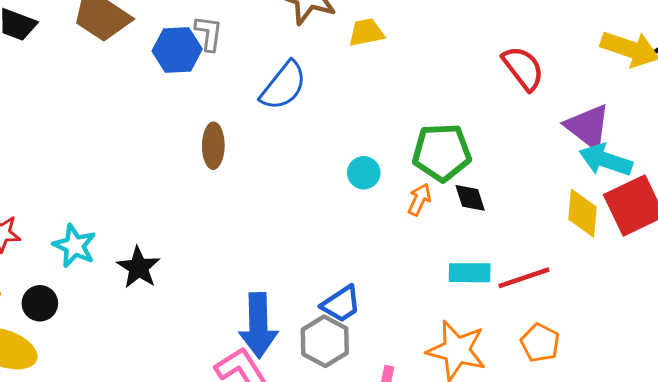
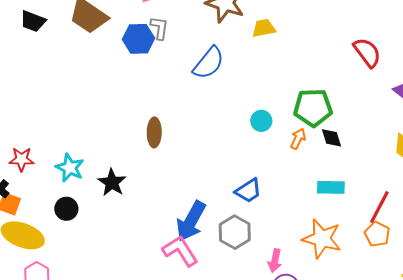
brown ellipse: (213, 146) -> (154, 132), moved
red line: (524, 278) -> (379, 207), moved, turned -44
black circle: (40, 303) -> (66, 209), moved
blue trapezoid: (341, 304) -> (248, 191), moved
blue arrow: (258, 325) -> (191, 221), turned 30

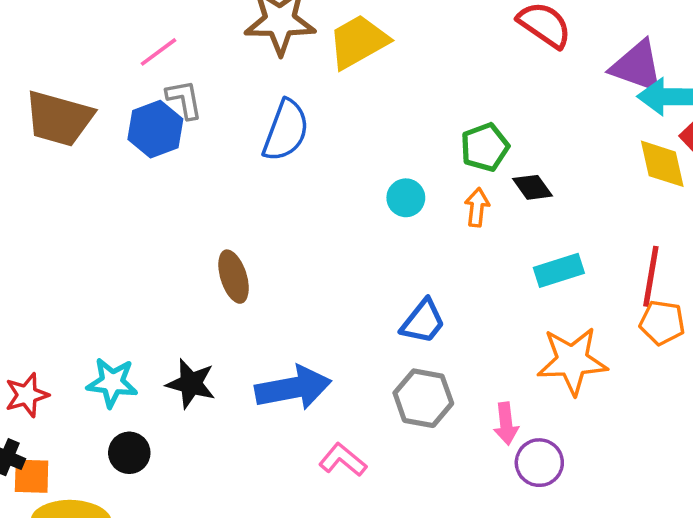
yellow trapezoid: (264, 28) -> (358, 42), size x1.5
green pentagon: (313, 108) -> (485, 147), size x0.7
blue arrow: (191, 221) -> (293, 388), moved, turned -111
pink L-shape: (180, 251) -> (343, 460), size x0.7

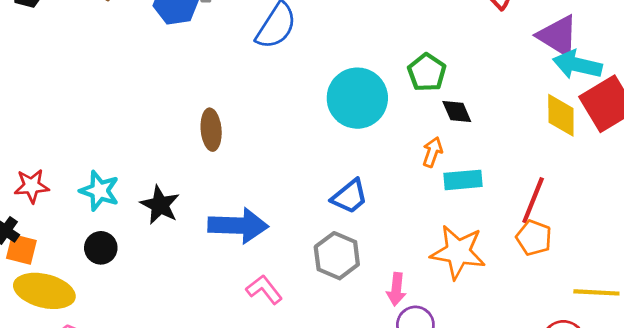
green pentagon: (485, 147) -> (427, 72), turned -30
cyan circle: (406, 198) -> (357, 98), size x2.0
orange arrow: (477, 207) -> (433, 152), moved

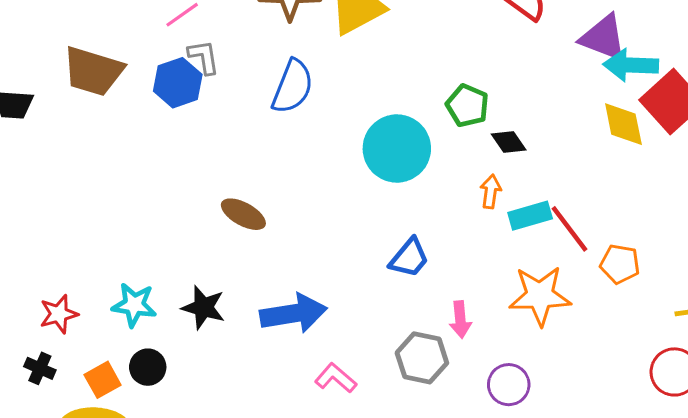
brown ellipse: (211, 130) -> (243, 214), turned -45
red line: (533, 200) -> (570, 229), moved, turned -48
orange square: (21, 249) -> (103, 380), moved, turned -32
gray hexagon: (337, 256) -> (422, 358), moved
pink arrow: (396, 289) -> (460, 319), moved

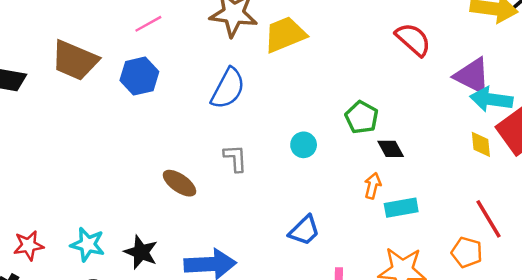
gray L-shape: (204, 57) -> (235, 158), moved
yellow diamond: (623, 124) -> (481, 144), size x0.7
cyan circle: (397, 149) -> (304, 145), size x0.5
red line: (570, 229) -> (488, 219), moved

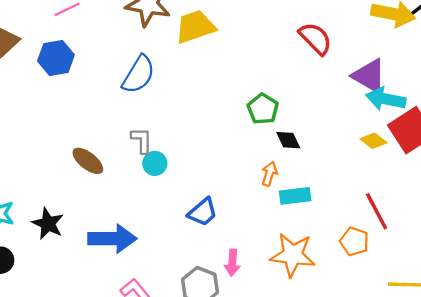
yellow diamond: (481, 144) -> (373, 141), turned -50
cyan circle: (304, 145) -> (155, 163), moved

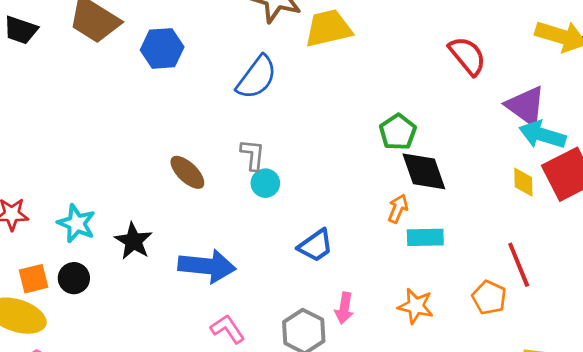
black diamond: (288, 140) -> (424, 171), size x1.6
yellow diamond: (373, 141) -> (523, 182), turned 45
orange star: (293, 255) -> (416, 306), size x0.7

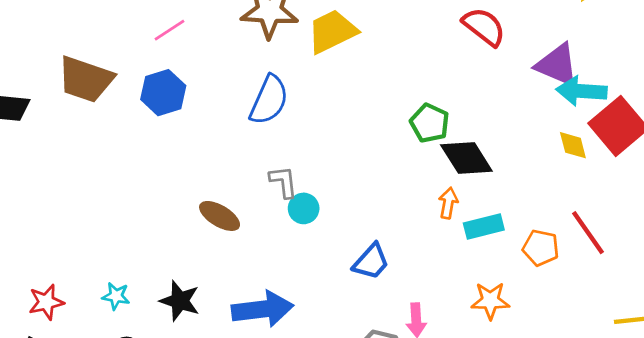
cyan star: (76, 223) -> (116, 296), size x0.7
orange pentagon: (489, 298) -> (541, 248), moved

